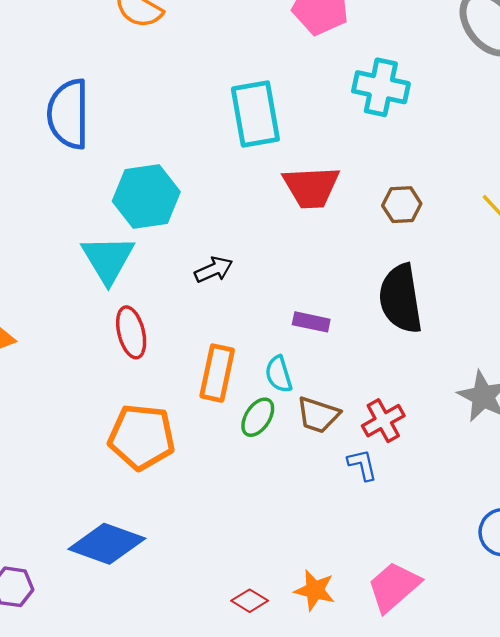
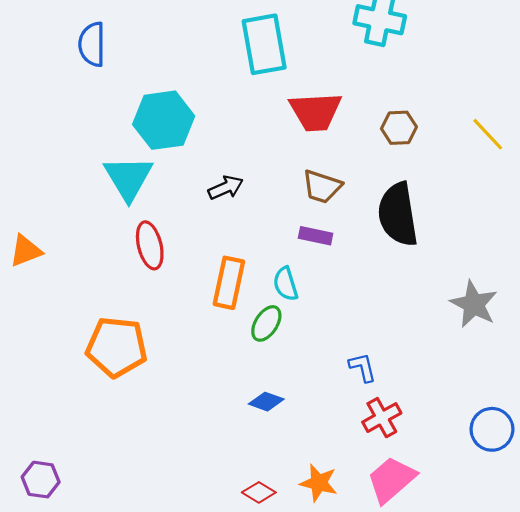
blue semicircle: (68, 114) -> (92, 44), size x0.7
brown trapezoid: (318, 415) -> (322, 187), moved
red cross: (383, 421) -> (382, 418), moved
orange pentagon: (142, 437) -> (117, 347), moved
blue diamond: (107, 544) -> (266, 402), moved, size x0.5

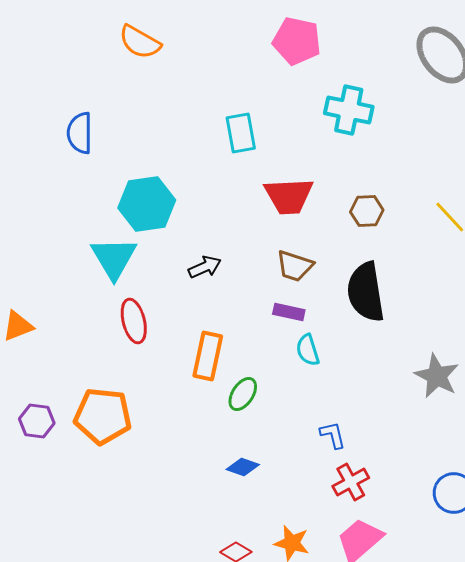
cyan rectangle: (264, 44) -> (241, 133), size x0.7
cyan semicircle: (286, 284) -> (308, 350), moved
purple hexagon: (41, 480) -> (37, 421), moved

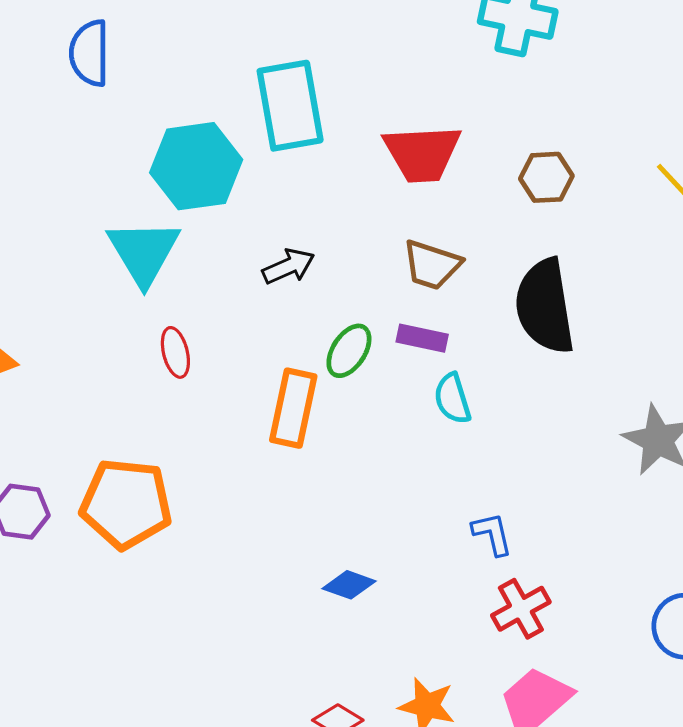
cyan rectangle: (241, 133) -> (290, 106), moved, size x1.4
red ellipse: (134, 321) -> (175, 352), size x0.7
green ellipse: (243, 394) -> (349, 351), moved

